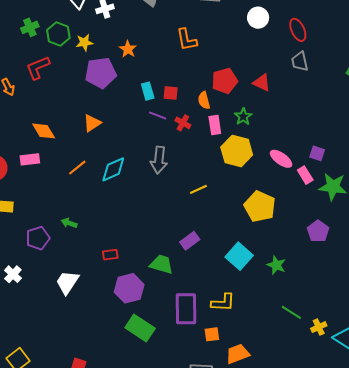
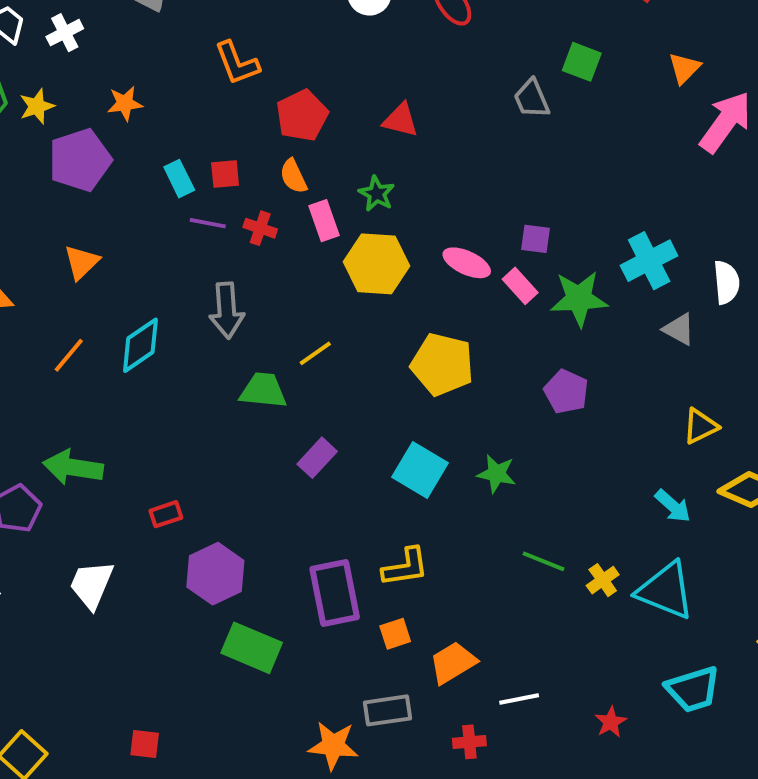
orange star: (128, 49) -> (125, 103), turned -30
gray trapezoid: (300, 61) -> (532, 99), moved
red pentagon: (225, 81) -> (302, 116), moved
green arrow: (69, 223) -> (73, 467), size x1.8
green trapezoid: (161, 264) -> (263, 390), moved

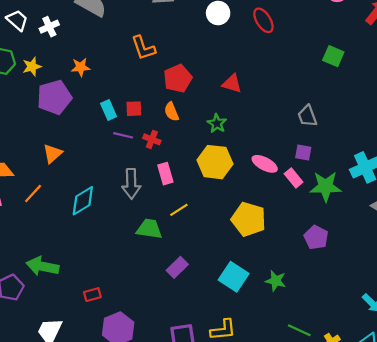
gray trapezoid: (532, 99) -> (307, 116), moved
pink rectangle: (324, 221) -> (165, 174), moved
orange line: (69, 355) -> (33, 193), moved

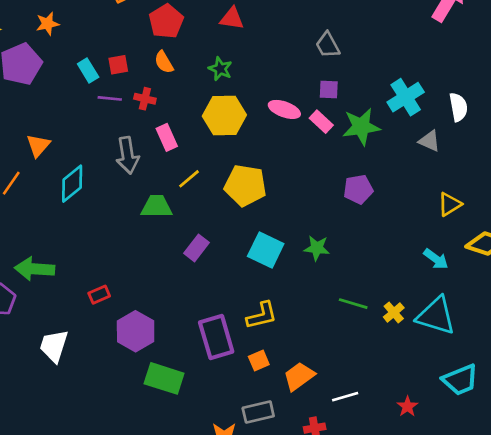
orange triangle: (53, 154) -> (38, 145), moved
yellow pentagon: (249, 219) -> (245, 185), moved
purple pentagon: (316, 237) -> (358, 189), turned -30

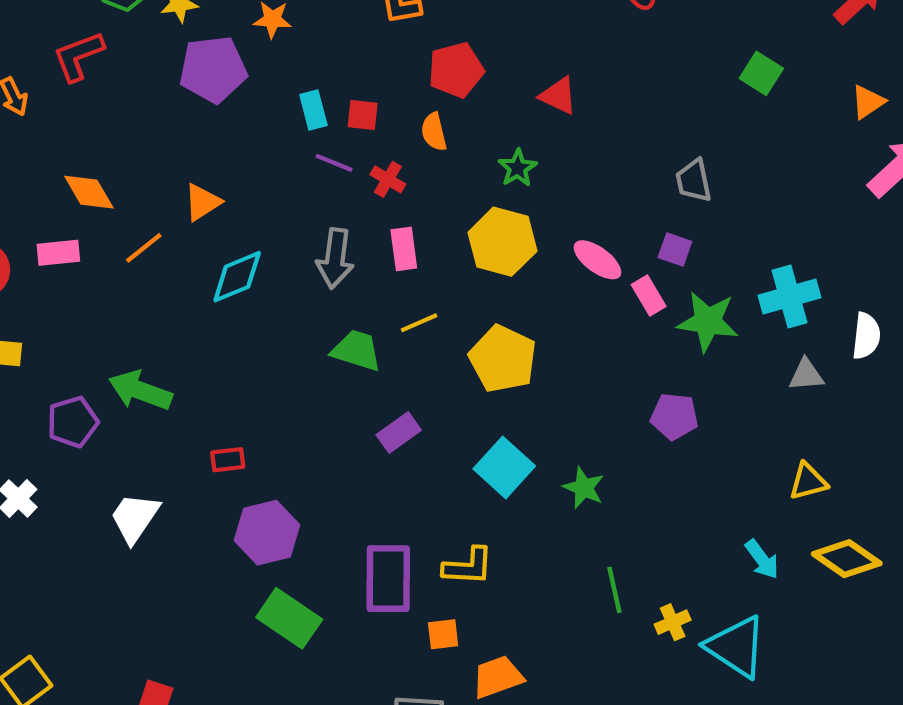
gray triangle: (430, 141) -> (806, 375), turned -45
green line: (353, 304) -> (614, 590), turned 44

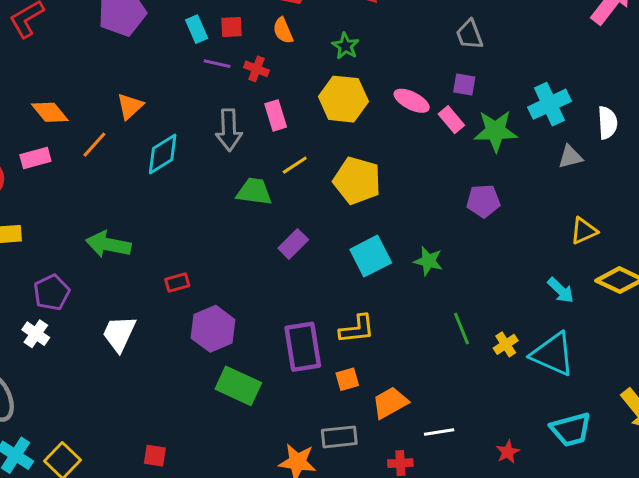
purple pentagon: (73, 422) -> (52, 292), moved
cyan square: (504, 467) -> (371, 256), turned 30

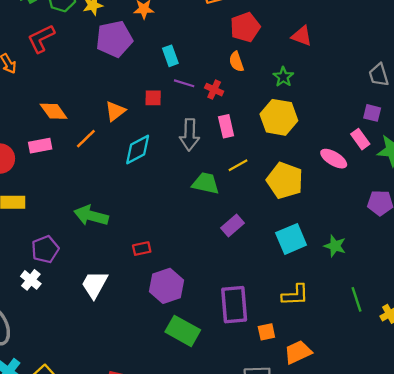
red square: (231, 27) -> (153, 98), moved
pink ellipse: (412, 101) -> (334, 159), moved
yellow L-shape: (357, 329) -> (295, 295), moved

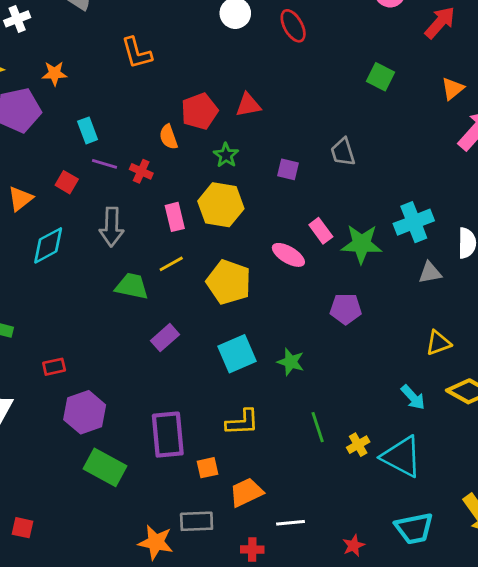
red pentagon: (245, 27) -> (199, 111), moved
red triangle: (302, 36) -> (248, 105), turned -30
red square: (153, 98) -> (67, 182), turned 30
purple square: (372, 113) -> (288, 169), moved
pink rectangle: (226, 126) -> (175, 217), moved

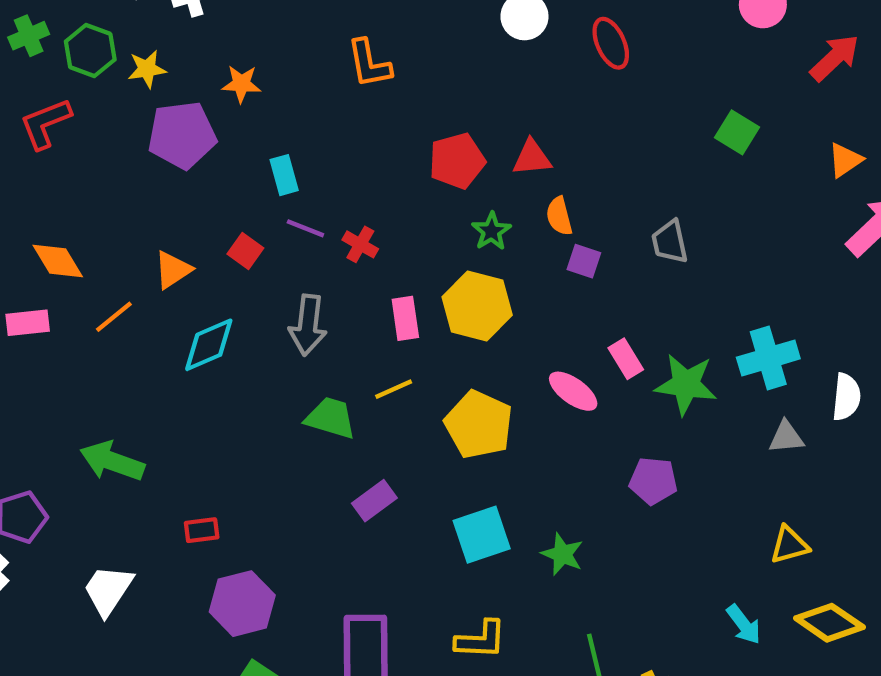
orange semicircle: (168, 137) -> (559, 216), moved

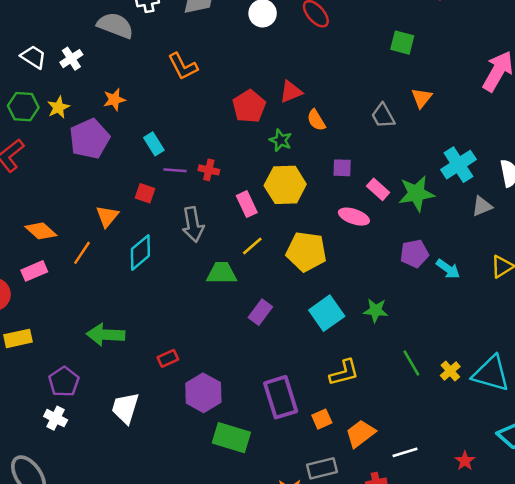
orange triangle: (845, 160) -> (422, 98), moved
purple square: (584, 261) -> (342, 168), moved
cyan arrow: (744, 624) -> (448, 269), moved

